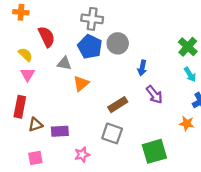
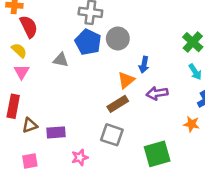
red semicircle: (46, 37) -> (29, 27), moved
orange triangle: (81, 83) -> (126, 80), moved
purple arrow: (154, 95) -> (157, 93), turned 120

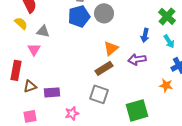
blue pentagon: (88, 42) -> (79, 16), turned 30
gray triangle: (61, 60) -> (43, 31), moved
blue arrow: (144, 65) -> (145, 35), moved
pink triangle: (22, 72) -> (34, 49), moved

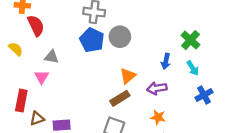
blue pentagon: (79, 16) -> (92, 40), turned -30
yellow semicircle: (21, 23) -> (16, 49), moved
orange star: (166, 85) -> (158, 117), moved

